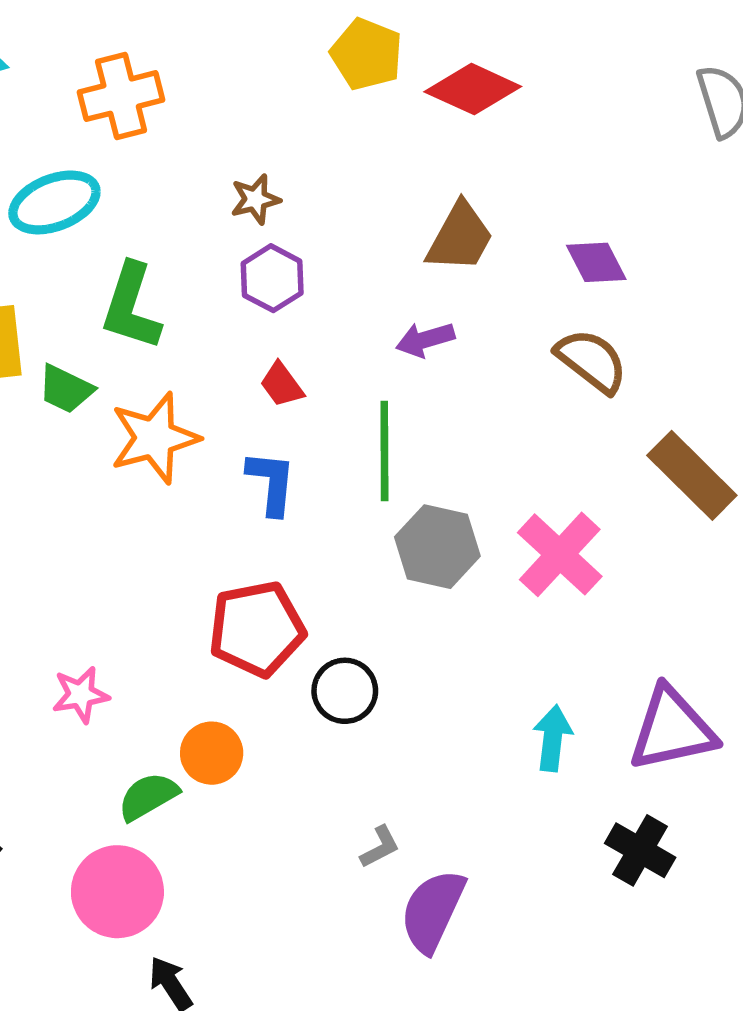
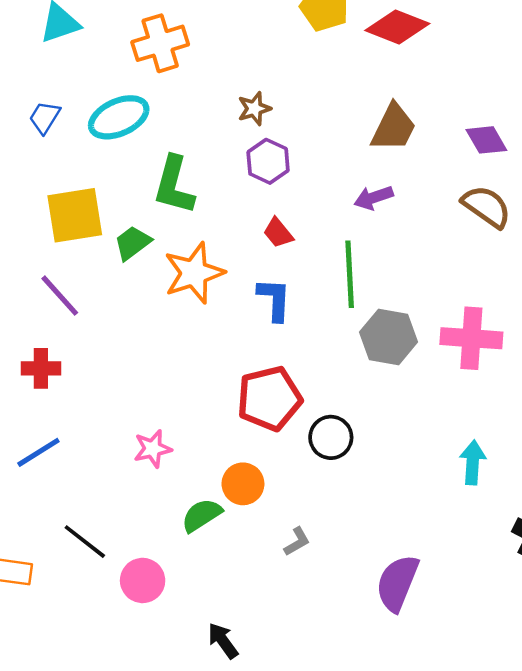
green trapezoid: (66, 389) -> (133, 243), turned 120
pink cross: (560, 554) -> (471, 338), turned -36
gray L-shape: (380, 847) -> (297, 542), moved
pink circle: (117, 892) -> (143, 580), moved, size x0.7

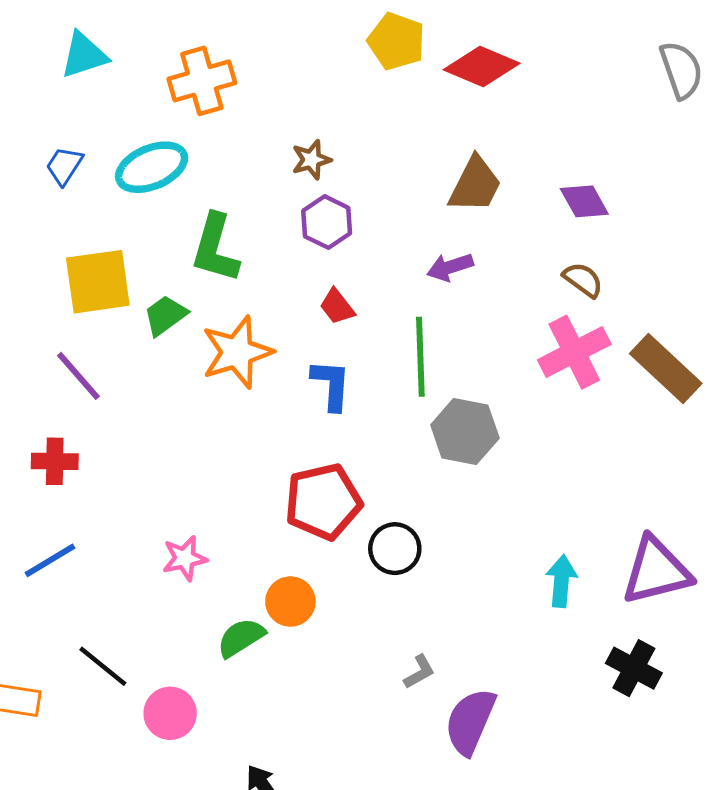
brown semicircle: (486, 206) -> (583, 280), size x0.7
pink cross: (471, 338) -> (574, 352), moved, turned -32
gray L-shape: (297, 542) -> (419, 672), moved

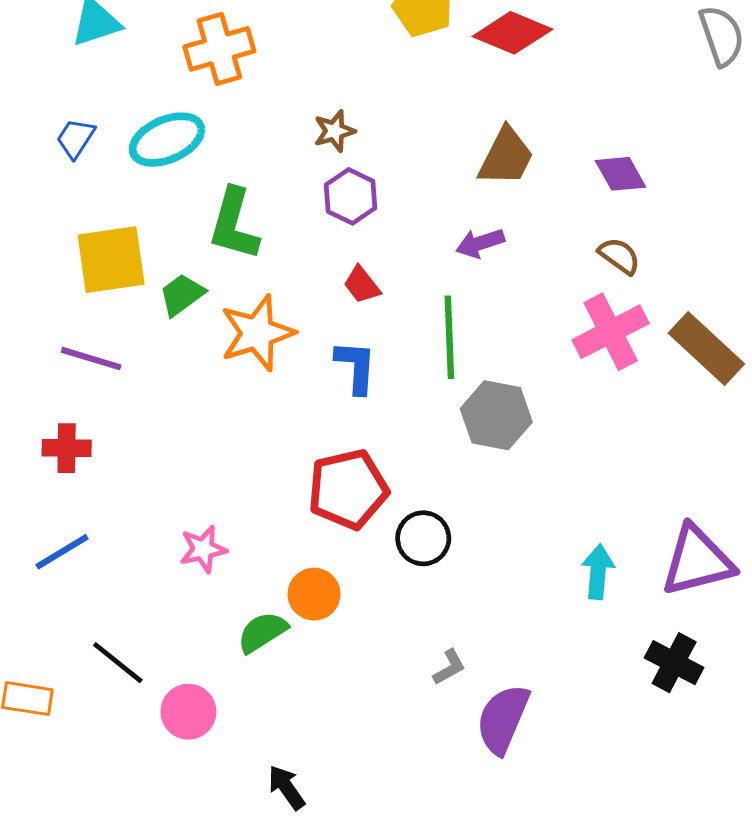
purple line: (78, 376) -> (91, 359), turned -32

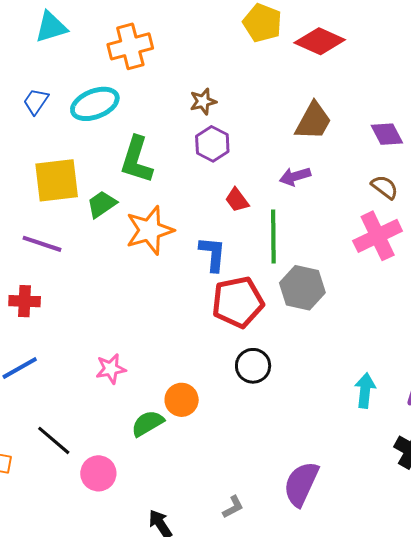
red trapezoid: (362, 285) -> (237, 200), moved
red pentagon: (348, 489) -> (238, 302), moved
gray L-shape: (449, 667) -> (233, 507), moved

